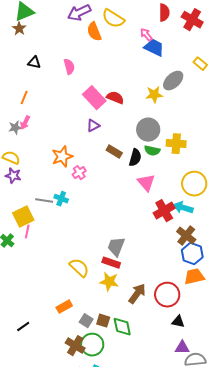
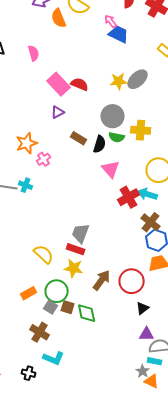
gray ellipse: (173, 81) -> (138, 79), moved
black triangle: (178, 322) -> (143, 308), turned -48
green circle: (92, 345) -> (57, 291), moved

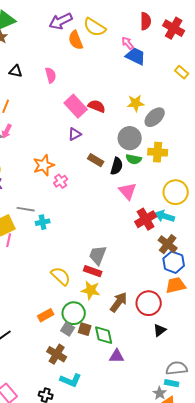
gray ellipse: (138, 79) -> (155, 117), moved
cyan cross: (26, 185) -> (43, 222), moved, turned -32
purple triangle: (147, 334) -> (117, 356), moved

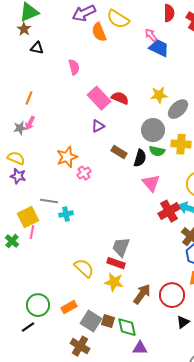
black triangle: (16, 71) -> (37, 48), moved
green circle: (74, 313) -> (38, 305), moved
gray square: (68, 329) -> (91, 321), size x1.5

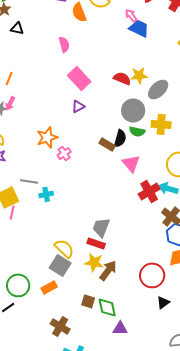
pink semicircle: (74, 67) -> (64, 44), moved
red semicircle: (120, 98) -> (122, 78), moved
brown rectangle: (119, 152) -> (107, 144), moved
brown arrow: (142, 294) -> (108, 270), moved
gray square: (91, 321) -> (60, 265), moved

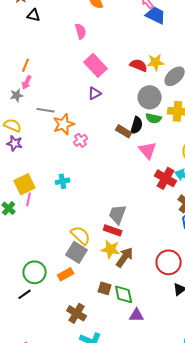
pink arrow: (10, 103) -> (27, 82), moved
gray line: (29, 181) -> (46, 110), moved
red cross: (149, 191) -> (166, 178), turned -30

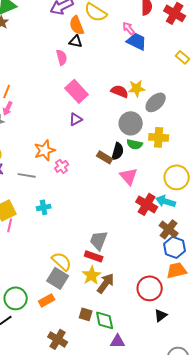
black triangle: (34, 15) -> (76, 41), moved
gray line: (46, 110) -> (27, 175), moved
yellow star: (111, 249) -> (92, 275), turned 30

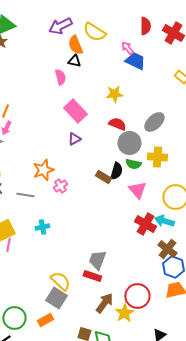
yellow star: (137, 88) -> (114, 94), moved
red semicircle: (120, 91) -> (117, 124), moved
pink triangle: (129, 176) -> (137, 190), moved
yellow star: (92, 275) -> (124, 313), moved
red circle: (150, 288) -> (137, 296), moved

